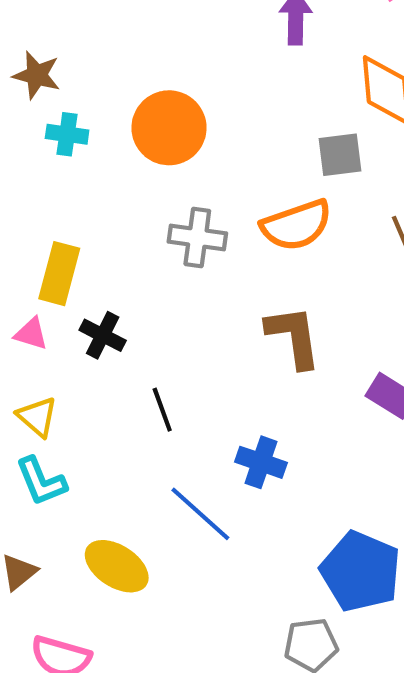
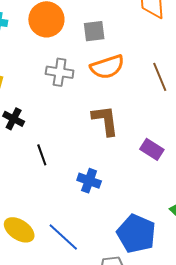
gray square: (340, 155) -> (94, 31), moved
blue line: (200, 514) -> (63, 237), moved

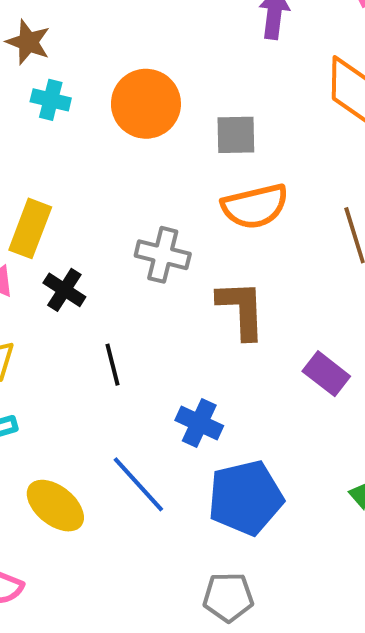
gray cross: (60, 72) -> (163, 255), moved
blue pentagon: (136, 234) -> (245, 498), moved, turned 30
blue line: (63, 237) -> (138, 484), moved

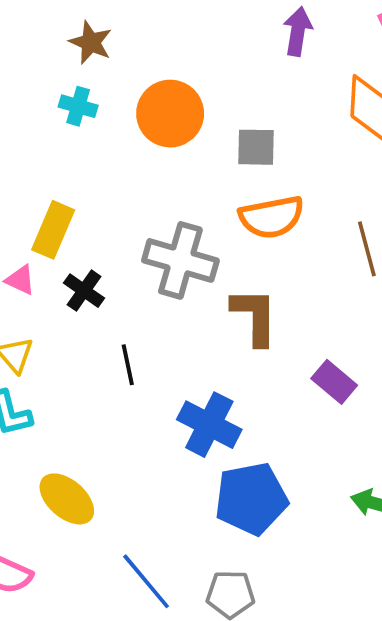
brown star: (28, 42) -> (91, 42), moved
gray cross: (163, 255) -> (180, 260), size x1.4
blue cross: (199, 423) -> (209, 425), size x1.4
blue line: (138, 484) -> (146, 581), moved

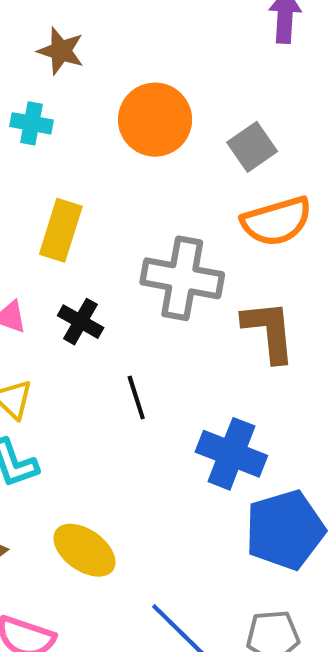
cyan cross: (78, 106) -> (32, 123), moved
gray square: (256, 147) -> (252, 147), turned -30
yellow rectangle: (53, 230) -> (61, 230), moved

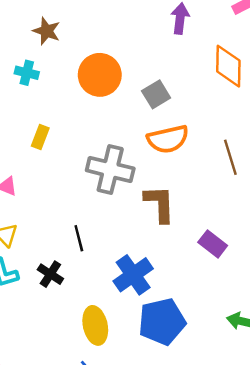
yellow rectangle: (61, 230) -> (40, 137), size x0.7
black cross: (81, 322) -> (50, 274), moved
blue cross: (231, 454) -> (133, 275), turned 30
yellow ellipse: (84, 550) -> (95, 325), moved, turned 39

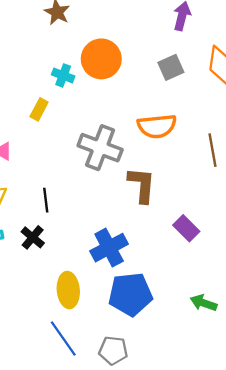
cyan cross: (27, 73) -> (63, 75), moved
gray square: (156, 94) -> (171, 67), moved
black line: (79, 238) -> (46, 200), moved

